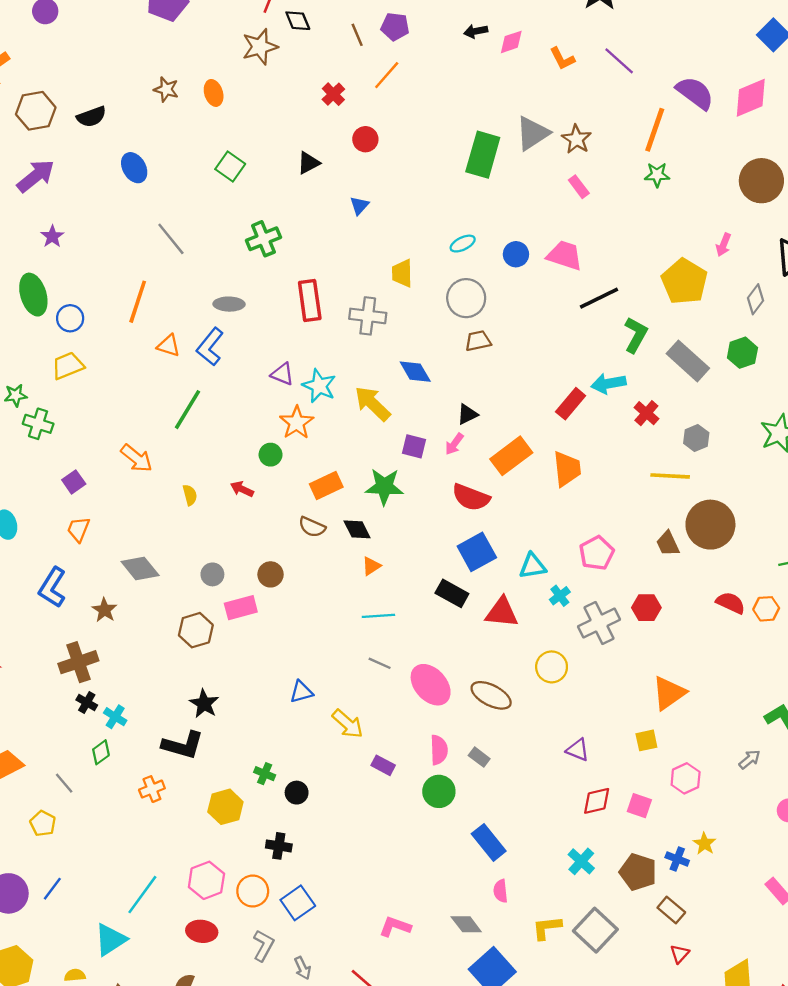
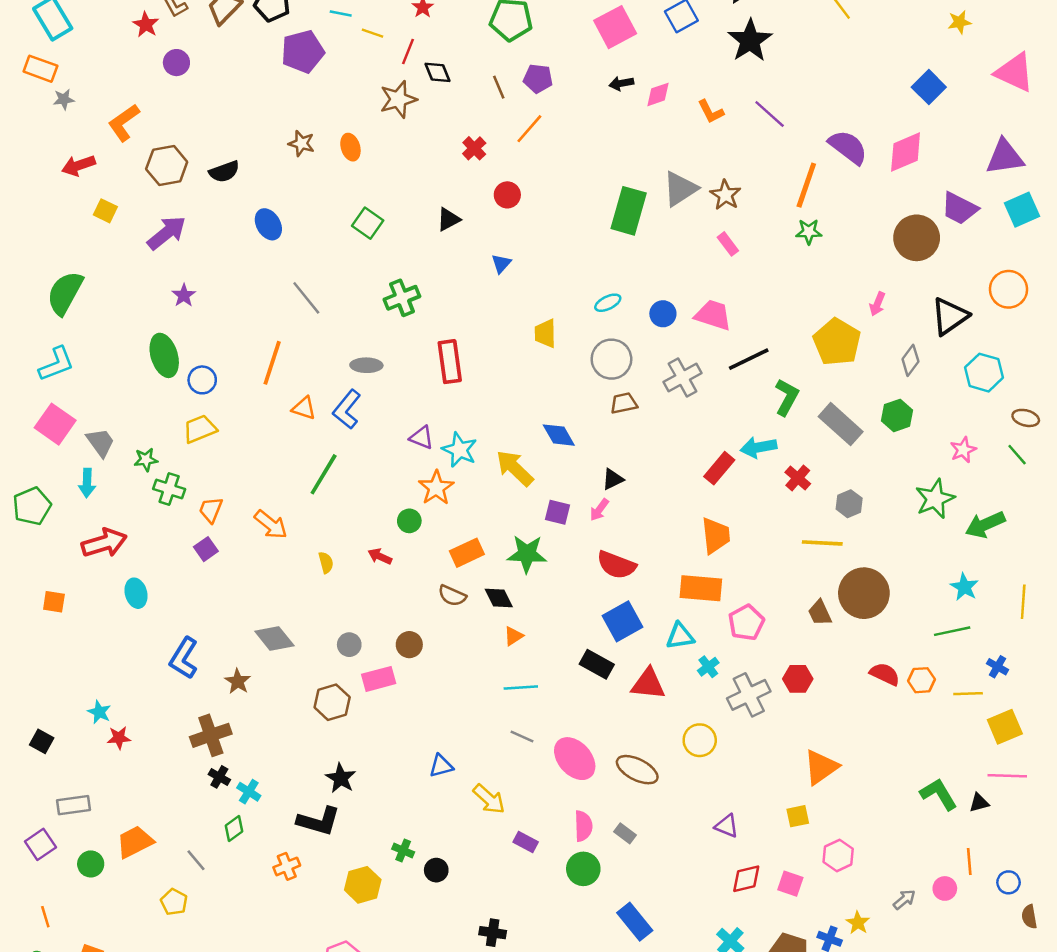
gray cross: (368, 316) -> (683, 377), moved, turned -36
orange rectangle: (511, 456) -> (701, 588), moved, turned 42
orange trapezoid: (78, 529) -> (211, 510), moved
gray arrow: (750, 759) -> (904, 900), moved
black cross: (279, 846) -> (493, 933), moved

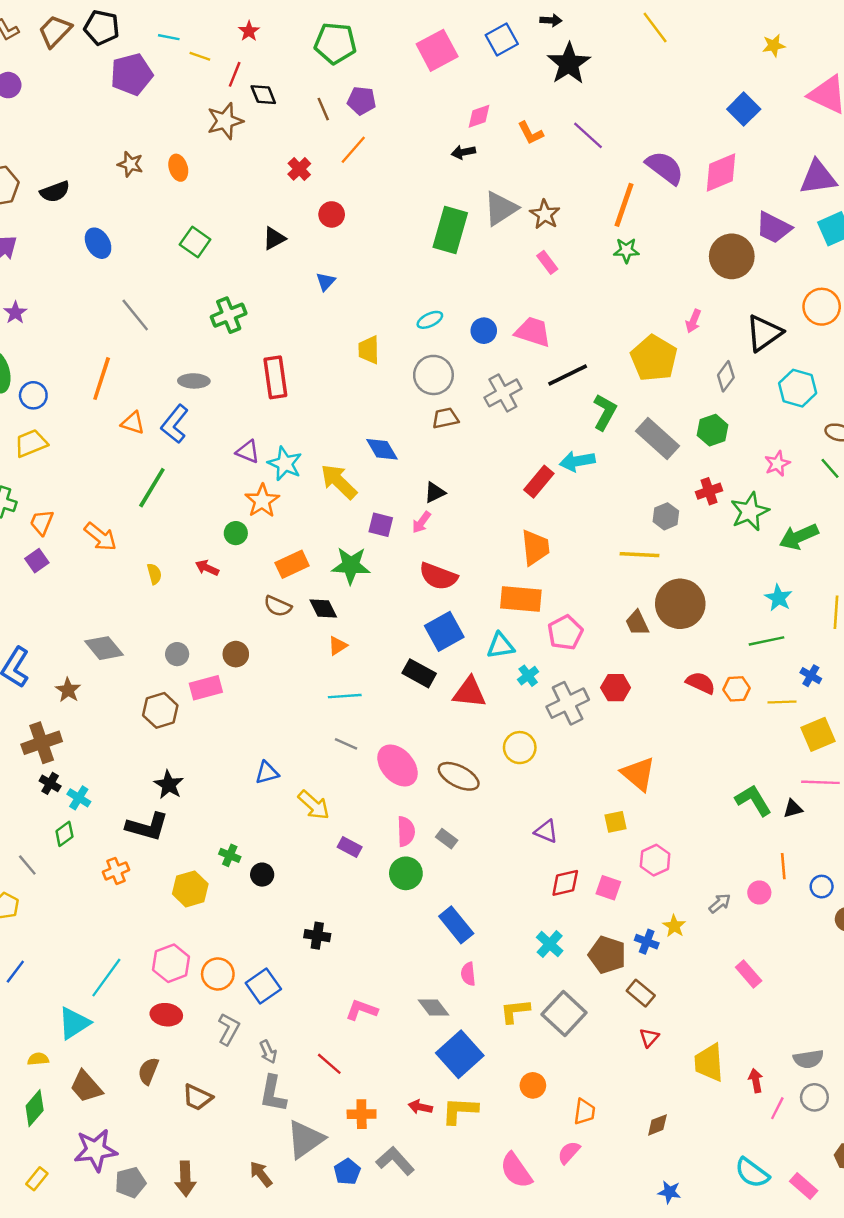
black arrow: (621, 83) -> (463, 152), moved
red cross: (798, 478) -> (709, 491), moved, turned 30
orange triangle: (821, 767) -> (638, 774), turned -45

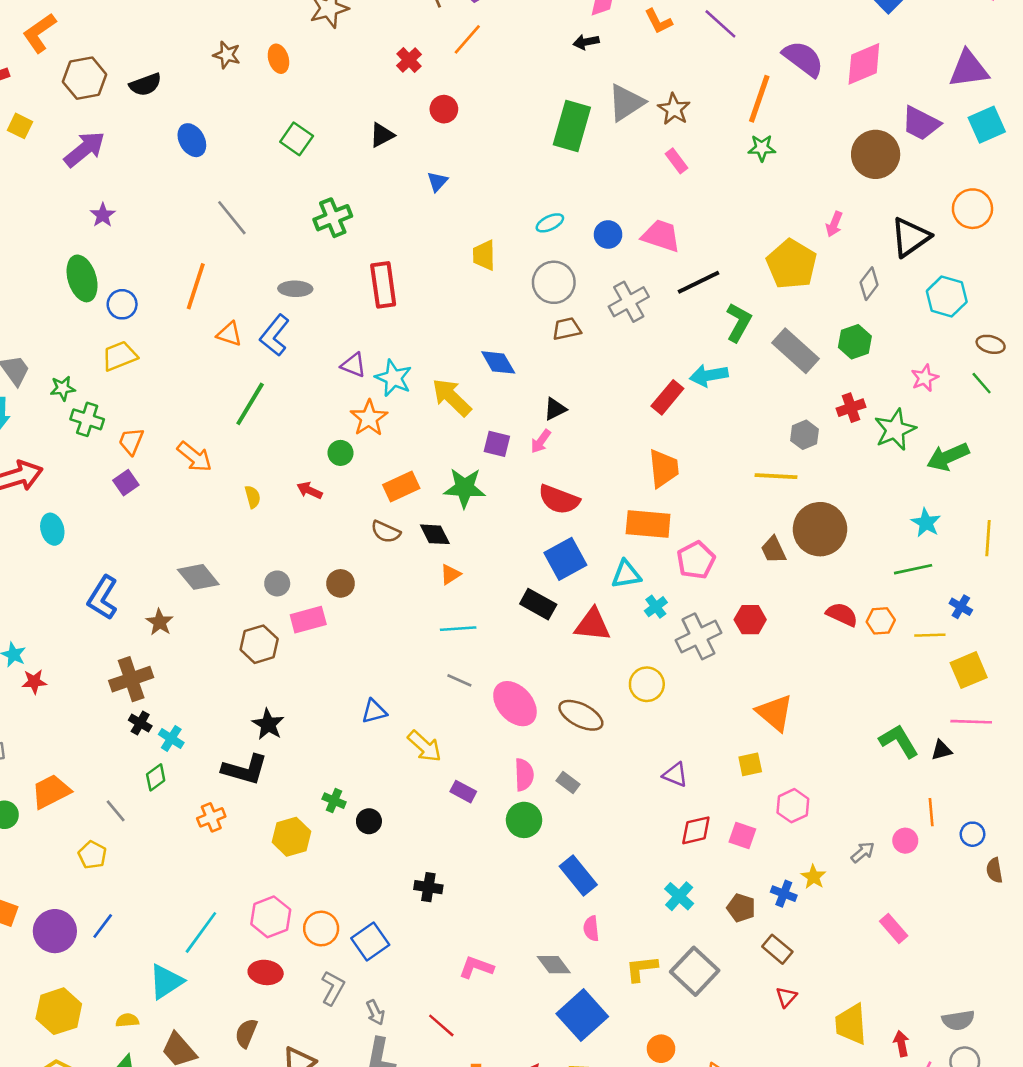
brown pentagon: (607, 955) -> (741, 908), size x0.7

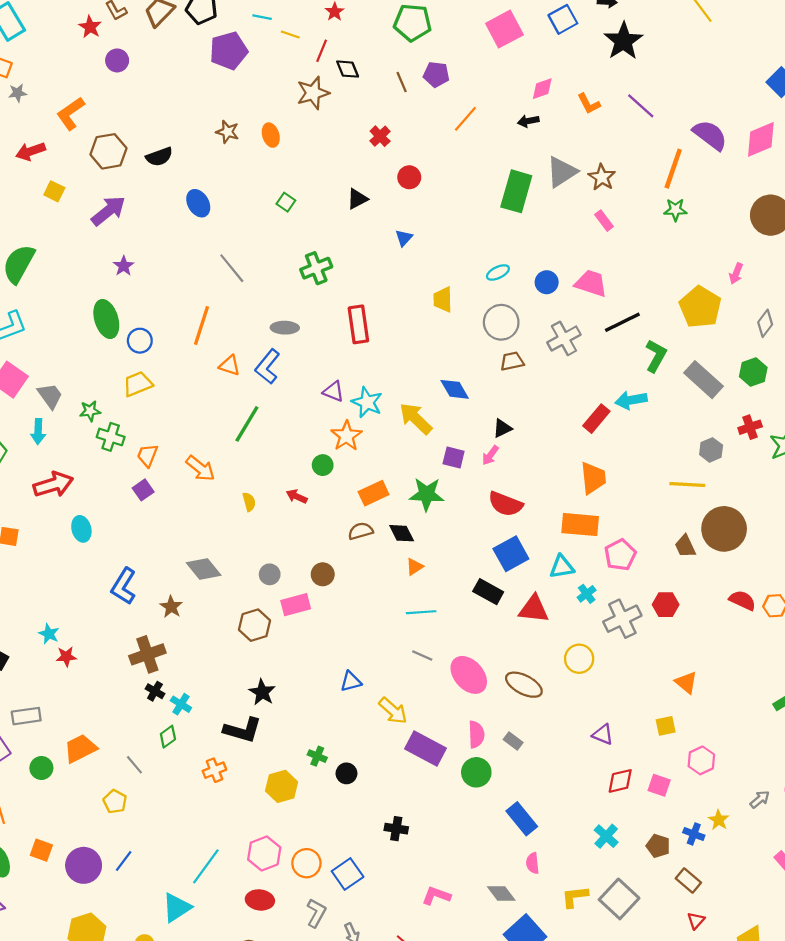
orange line: (467, 39) -> (465, 119), moved
green square: (297, 139) -> (286, 202), size x0.7
brown semicircle: (386, 532) -> (361, 531), turned 140
orange triangle: (775, 713) -> (686, 683), size x0.7
purple rectangle: (463, 792) -> (425, 749), size x1.8

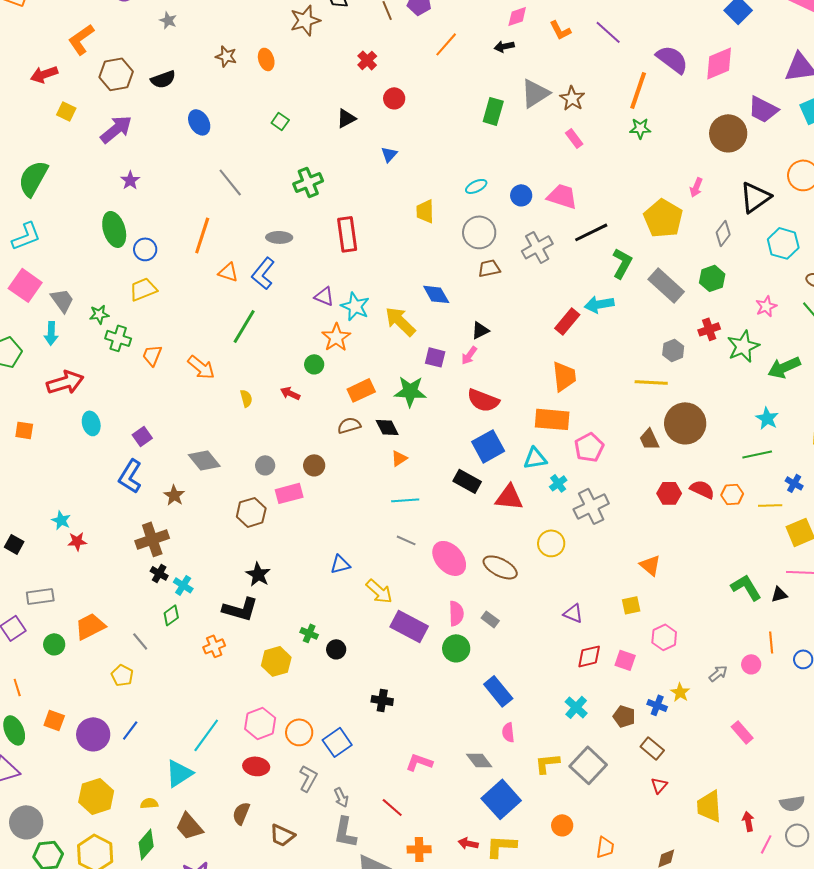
gray star: (18, 93) -> (168, 20), moved, turned 30
green rectangle: (516, 191) -> (493, 111), size x0.7
purple square: (143, 490) -> (142, 436), moved
red hexagon: (666, 605) -> (669, 493), moved

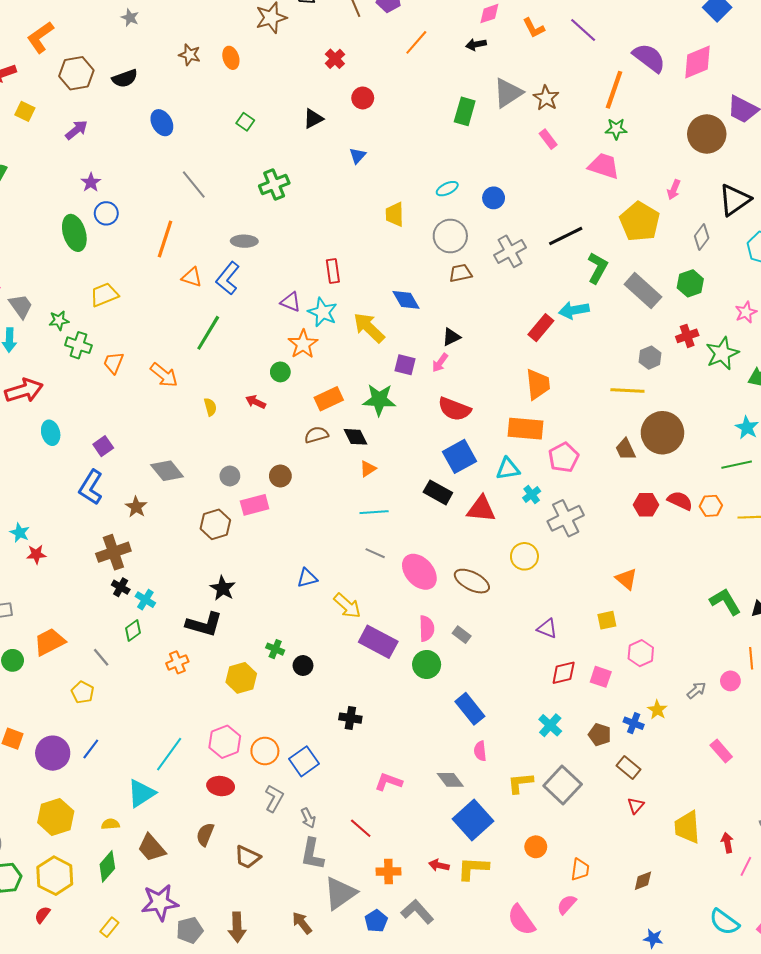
purple arrow: (116, 129) -> (76, 130), size x0.7
pink trapezoid: (562, 196) -> (604, 166), moved
red rectangle: (347, 234) -> (333, 271), moved, size x0.7
blue circle: (145, 249) -> (106, 213), moved

